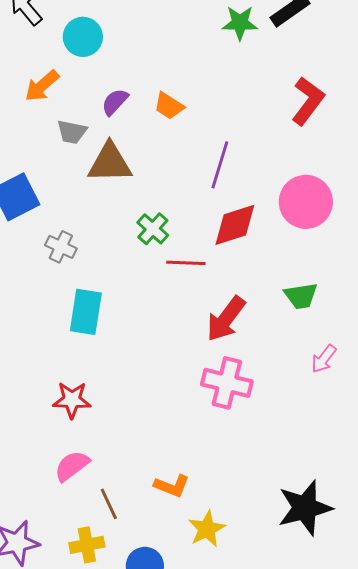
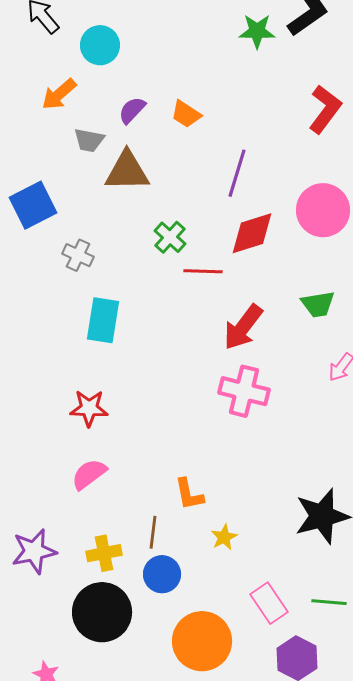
orange L-shape: (172, 486) -> (189, 494), turned 57
brown line: (109, 504) -> (153, 532), moved, turned 32
yellow star: (207, 529) -> (224, 537), size x0.7

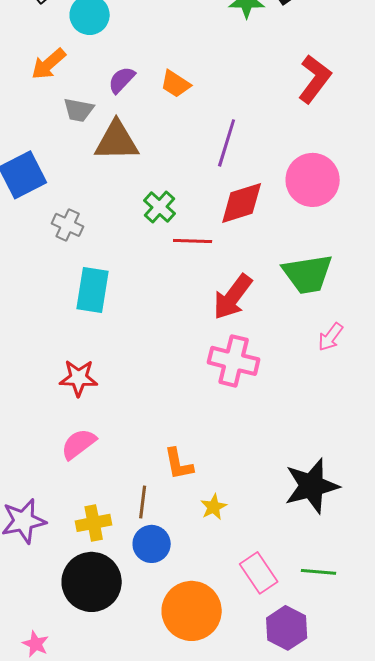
green trapezoid: (318, 304) -> (308, 274), size x1.5

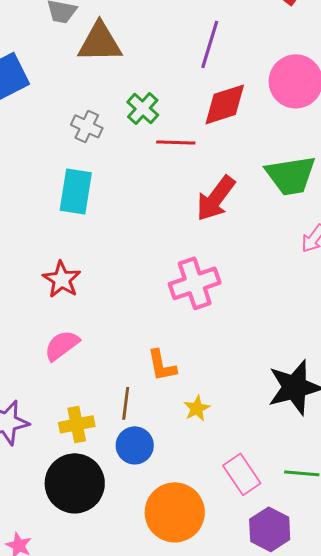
gray cross: (68, 225) -> (87, 126), moved
pink cross: (234, 361) -> (195, 283), moved, turned -33
red star: (79, 378) -> (62, 279), turned 30

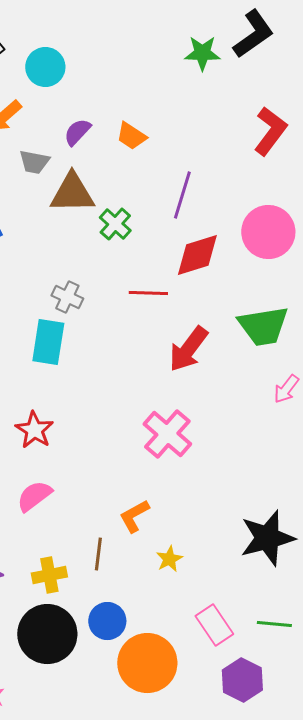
green cross: (143, 108) -> (115, 224), moved
gray cross: (87, 126) -> (67, 297), moved
pink cross: (195, 283) -> (167, 434), turned -30
orange L-shape: (162, 365) -> (134, 516), turned 72
blue circle: (135, 445) -> (107, 621), moved

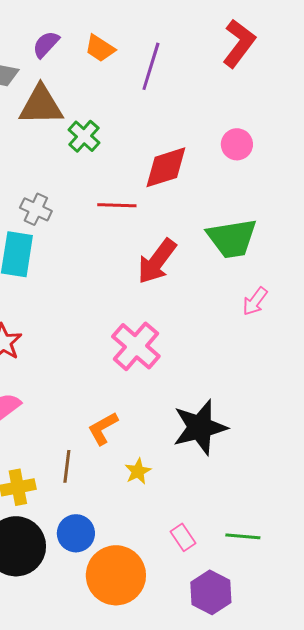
purple line: (182, 195) -> (151, 66), moved
pink circle: (268, 232) -> (237, 144), size x0.6
black star: (267, 538) -> (200, 427), moved
pink rectangle: (214, 625) -> (183, 537), size x0.7

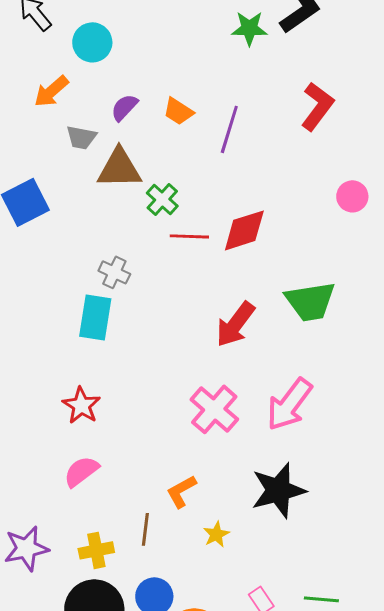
pink circle: (237, 144) -> (352, 196), moved
red line: (117, 205) -> (189, 236), moved
pink arrow: (255, 301) -> (289, 404), moved, size x1.8

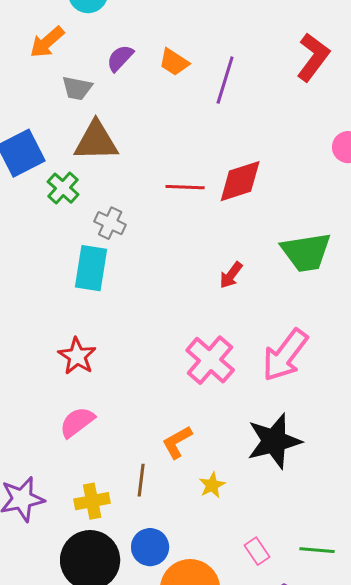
brown triangle: (119, 168) -> (96, 141), moved
green cross: (162, 199) -> (63, 188), moved
red arrow: (235, 324) -> (231, 275), size x0.6

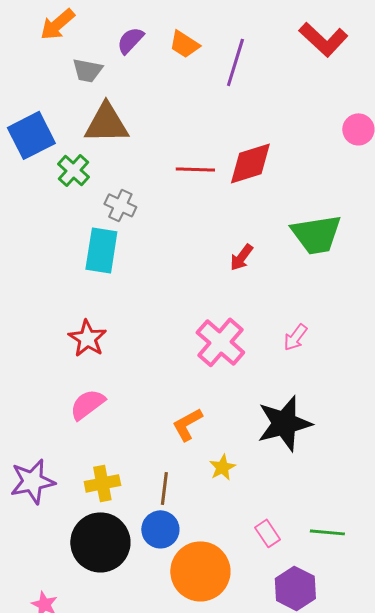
red L-shape: (313, 57) -> (323, 39), turned 96
pink arrow: (285, 355) -> (295, 337), size x0.5
brown line: (141, 480) -> (164, 488), moved

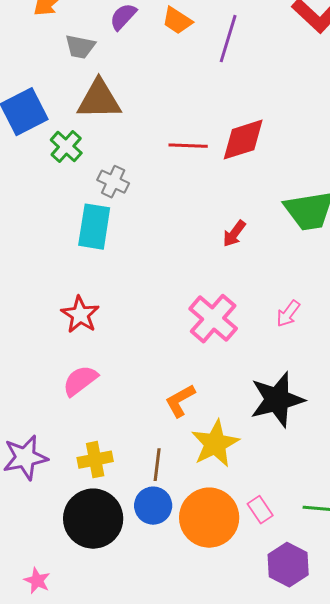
yellow star: (222, 467) -> (215, 444), size x1.8
orange circle: (200, 571) -> (209, 518), moved

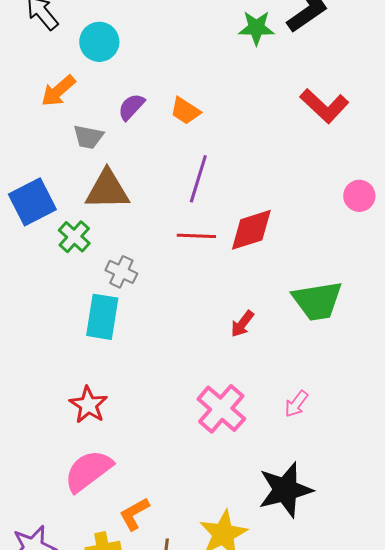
purple line: (228, 39) -> (198, 179), moved
pink semicircle: (80, 381) -> (88, 471), size x1.4
orange L-shape: (180, 401) -> (134, 514), moved

